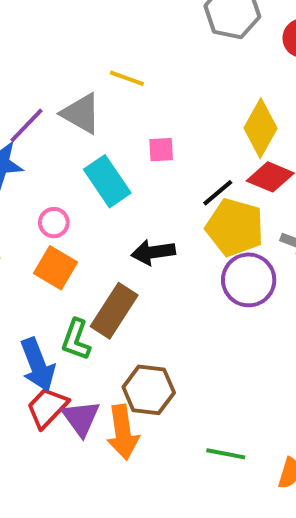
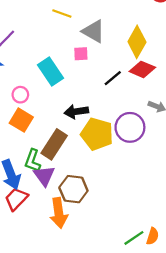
gray triangle: (81, 113) -> (93, 31), moved
yellow pentagon: (235, 227) -> (97, 134), moved
purple triangle: (81, 418) -> (44, 176), moved
green line: (226, 454) -> (134, 238), moved, turned -45

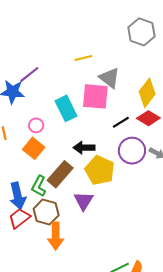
yellow line: (62, 14) -> (83, 58), turned -42
pink square: (81, 54) -> (95, 96), size x2.0
purple circle: (130, 127) -> (132, 151), moved
purple triangle: (44, 176) -> (83, 201), moved
brown hexagon: (73, 189) -> (46, 212), moved

